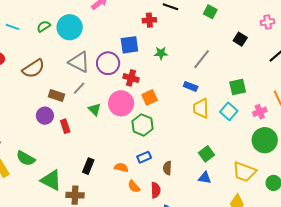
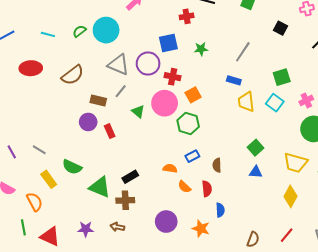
black rectangle: (88, 166) -> (130, 177), moved, turned 42

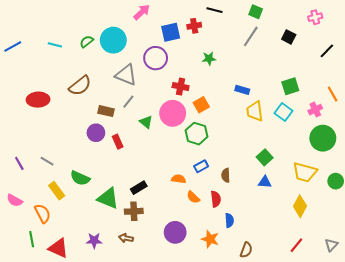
blue square: (168, 43) -> (171, 32), moved
gray line: (243, 52) -> (251, 36), moved
purple circle: (148, 64) -> (156, 58), moved
red ellipse: (31, 68) -> (38, 100), moved
brown semicircle: (253, 239) -> (246, 250), moved

